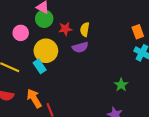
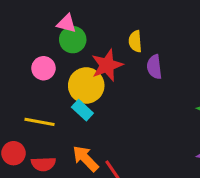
red star: (65, 29) -> (107, 65), moved, size x1.5
purple semicircle: (80, 47) -> (154, 67), moved, turned 112

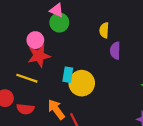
red star: (107, 65) -> (39, 56), moved
yellow circle: (86, 85) -> (82, 83), moved
cyan rectangle: (82, 110) -> (68, 75), moved, turned 48

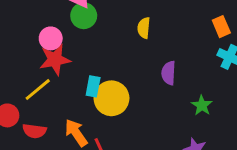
purple semicircle: (115, 51) -> (169, 73), moved
yellow line: (27, 78) -> (38, 90), turned -60

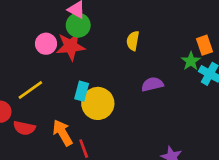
red star: (55, 60) -> (71, 46), moved
purple semicircle: (169, 73) -> (152, 84), turned 70
green star: (202, 105) -> (191, 61), moved

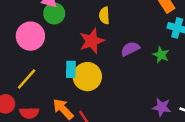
pink circle: (46, 44) -> (30, 36), size x1.5
red star: (71, 46) -> (92, 41), moved
green star: (191, 61) -> (161, 55), moved

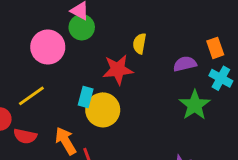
purple semicircle: (130, 49) -> (185, 64), moved
green star: (161, 55) -> (195, 105), size x1.5

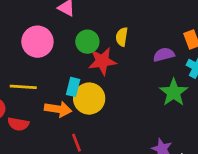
green circle: (82, 27) -> (87, 42), moved
yellow line: (31, 96) -> (23, 87), turned 40
orange arrow: (66, 141) -> (58, 109), moved, turned 130

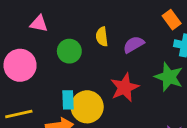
purple semicircle: (164, 55) -> (134, 45), moved
red star: (102, 61) -> (125, 87), moved

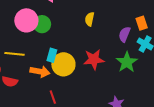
purple semicircle: (134, 45) -> (124, 34), moved, turned -56
green circle: (69, 51) -> (42, 24), moved

